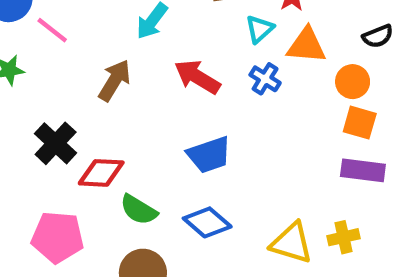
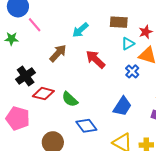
blue cross: (265, 79) -> (132, 71), moved
blue trapezoid: (209, 155) -> (122, 106), moved, turned -50
green semicircle: (139, 210) -> (70, 99), moved

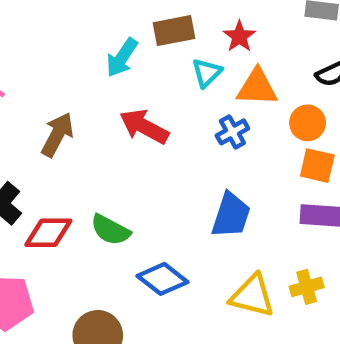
cyan arrow: (80, 30) -> (122, 58), moved
blue cross: (132, 71) -> (232, 132), turned 32

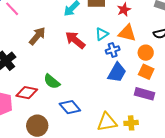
cyan triangle: (207, 73) -> (102, 34), moved
blue trapezoid: (231, 215) -> (117, 72), moved
red diamond: (48, 233) -> (27, 93), moved
yellow triangle: (252, 296) -> (107, 122), turned -35

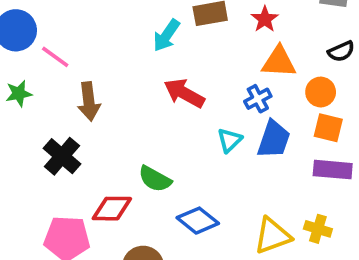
cyan triangle: (102, 34) -> (230, 140), moved
brown arrow: (37, 36) -> (89, 101), moved, turned 144
yellow cross: (131, 123) -> (318, 229), turned 32

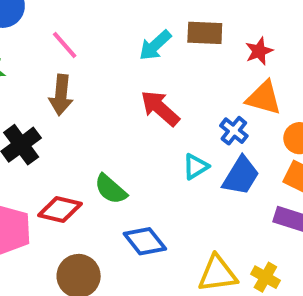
pink line: (55, 57) -> (65, 45), moved
blue cross: (258, 99) -> (234, 131), turned -36

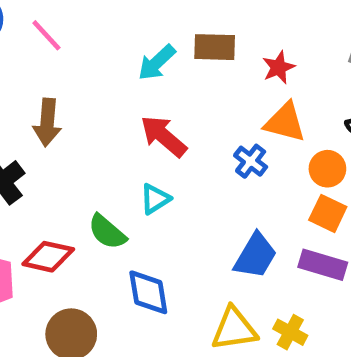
pink line: (65, 45) -> (46, 35), moved
cyan triangle: (196, 167) -> (155, 199), moved
blue trapezoid: (241, 176) -> (255, 256), moved
blue diamond: (145, 241) -> (148, 292), turned 30

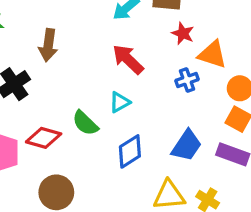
red star: (279, 67) -> (183, 33), moved, turned -30
blue cross: (251, 161) -> (187, 80), turned 30
blue diamond: (148, 292) -> (130, 151), moved, turned 64

